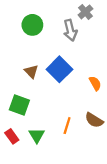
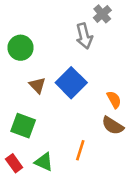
green circle: (32, 25) -> (21, 48), moved
brown semicircle: (94, 120) -> (113, 126), moved
green triangle: (37, 135) -> (44, 162), turned -35

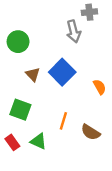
gray cross: (102, 14) -> (89, 12), turned 35
brown semicircle: (113, 126) -> (91, 132), moved
orange line: (80, 150) -> (63, 121), moved

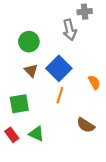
green circle: (18, 42) -> (29, 42), moved
green square: (20, 110) -> (19, 104), turned -30
orange line: (63, 121) -> (60, 95), moved

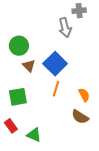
green circle: (29, 42) -> (19, 46), moved
orange semicircle: (94, 82) -> (84, 95), moved
green triangle: (36, 134) -> (34, 135), moved

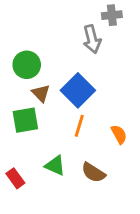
green square: (18, 97) -> (25, 120), moved
brown semicircle: (80, 117) -> (93, 173), moved
green triangle: (34, 135) -> (55, 166), moved

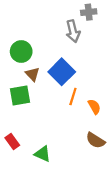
orange line: (79, 126) -> (73, 97), moved
green triangle: (55, 166) -> (43, 154), moved
brown semicircle: (93, 173) -> (95, 140), moved

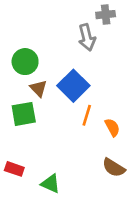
red rectangle: (12, 142) -> (14, 169), turned -35

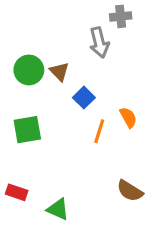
blue square: (73, 86) -> (84, 98), size x0.6
brown triangle: (38, 88) -> (59, 72), moved
orange semicircle: (112, 127) -> (128, 117), moved

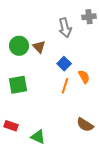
gray cross: (121, 16) -> (89, 17), moved
blue square: (84, 98) -> (64, 64), moved

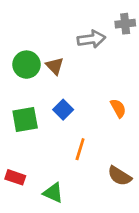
gray arrow: (65, 28) -> (91, 39), turned -84
blue square: (64, 64) -> (63, 110), moved
orange line: (65, 86) -> (80, 149), moved

